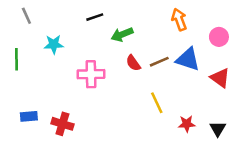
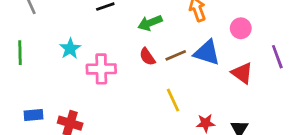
green arrow: (122, 34) -> (150, 23), moved
cyan star: (54, 44) -> (70, 49), moved, turned -30

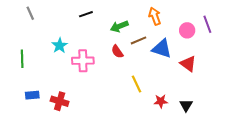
green line: (20, 53) -> (22, 59), moved
brown line: (176, 55) -> (139, 40), moved
purple line: (277, 57) -> (207, 24), moved

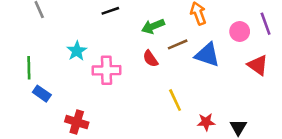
red triangle: (188, 64) -> (258, 65), moved
blue rectangle: (32, 95) -> (42, 94), moved, turned 40

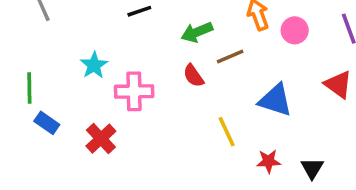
pink circle: (240, 31) -> (295, 30), moved
blue triangle: (207, 55) -> (275, 100), moved
red cross: (77, 122) -> (101, 139), moved, turned 30

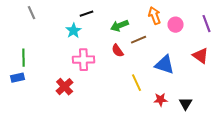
cyan star: (94, 65) -> (74, 31), moved
blue rectangle: (47, 123) -> (18, 78), moved, turned -48

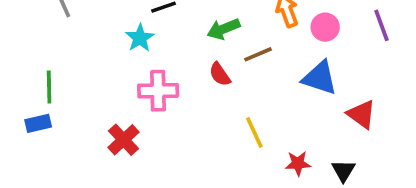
red triangle: (201, 56) -> (362, 114), moved
blue triangle: (165, 65) -> (320, 78), moved

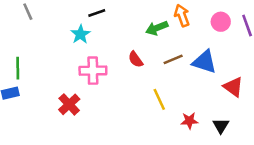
pink circle: (325, 27) -> (221, 22), moved
green arrow: (223, 29) -> (157, 28), moved
brown line: (258, 54) -> (173, 59), moved

